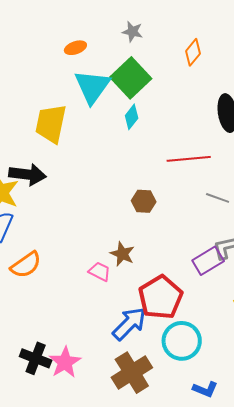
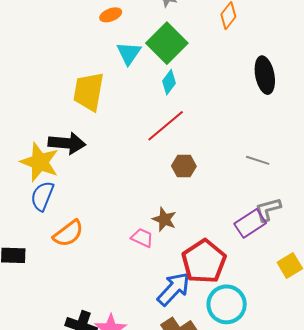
cyan triangle: (92, 87) -> (129, 53), size x0.7
red line: (189, 159) -> (166, 126), moved, turned -33

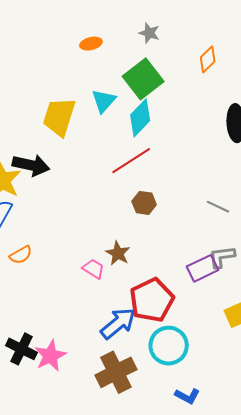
cyan triangle: (129, 53) -> (104, 101), moved
cyan diamond: (169, 82) -> (140, 118), size x1.5
orange semicircle: (68, 233) -> (21, 255), size x0.7

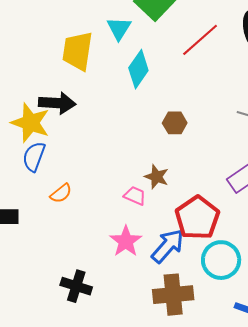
cyan diamond: (140, 118) -> (138, 69), moved
red line: (131, 161) -> (200, 40), moved
pink star: (50, 356) -> (126, 241), moved
brown cross: (116, 372) -> (173, 295), turned 30

